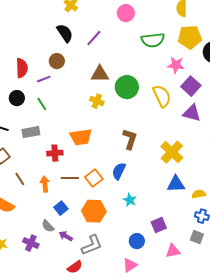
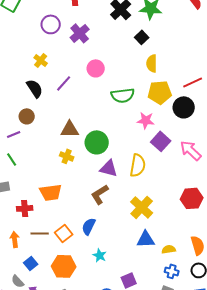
purple line: (94, 38) -> (64, 83), moved
yellow semicircle: (162, 96) -> (138, 165), moved, turned 35
purple triangle: (192, 113) -> (109, 168), moved
brown L-shape: (130, 139) -> (100, 194), turned -140

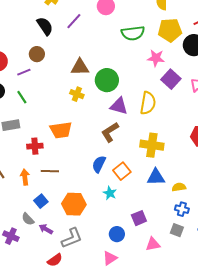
yellow cross: (142, 207) -> (152, 145), turned -35
orange square: (64, 233) -> (122, 171), moved

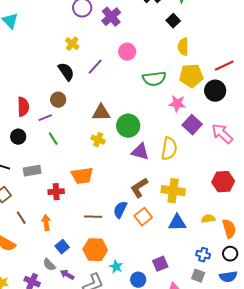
green line: (22, 97) -> (53, 139), moved
brown L-shape: (110, 132) -> (139, 188), moved
brown line: (50, 171) -> (93, 217), moved
yellow semicircle: (179, 187) -> (208, 219), moved
cyan star: (110, 193) -> (116, 267), moved

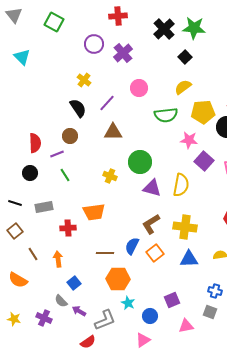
yellow semicircle: (183, 47) -> (183, 87), moved, turned 54
brown triangle: (101, 113) -> (113, 132), moved
orange hexagon: (95, 250) -> (118, 279), moved

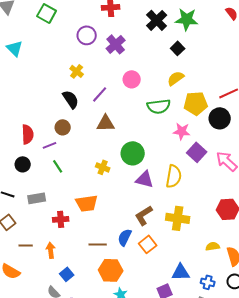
brown line: (33, 254) -> (26, 245), turned -56
blue triangle: (189, 259) -> (181, 272), moved

